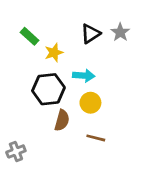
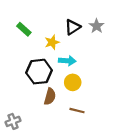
yellow star: (54, 53) -> (52, 42), moved

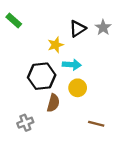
green rectangle: (24, 29) -> (14, 21), moved
brown line: (77, 111) -> (96, 124), moved
gray cross: (13, 121) -> (25, 123), moved

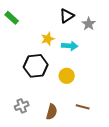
black triangle: (78, 29) -> (67, 16), moved
cyan arrow: (72, 65) -> (70, 46), moved
brown semicircle: (53, 103) -> (52, 112), moved

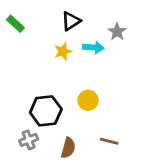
black triangle: (67, 16) -> (71, 21), moved
cyan arrow: (70, 46) -> (93, 47), moved
black hexagon: (36, 66) -> (46, 111), moved

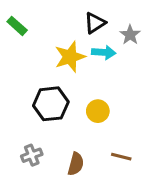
black triangle: (71, 21) -> (95, 23), moved
yellow star: (63, 51) -> (70, 57), size x1.5
black hexagon: (46, 111) -> (51, 104), moved

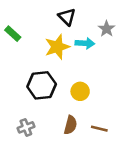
black triangle: (95, 23) -> (67, 17), moved, turned -42
green rectangle: (17, 26) -> (13, 34), moved
brown semicircle: (76, 164) -> (70, 125), moved

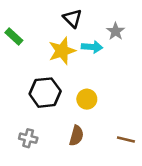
gray cross: (26, 127) -> (28, 138), turned 35
brown line: (99, 129) -> (126, 140), moved

